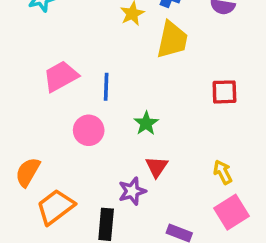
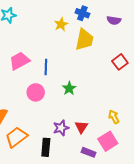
red square: (224, 92) -> (120, 62), moved, turned -35
red triangle: (157, 167) -> (81, 127), moved
pink square: (231, 212) -> (108, 141), moved

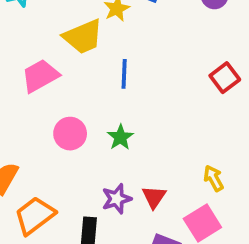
yellow trapezoid: (84, 40) -> (83, 37), moved, turned 55
blue line: (46, 67) -> (124, 74), moved
green star: (69, 88) -> (120, 137), moved

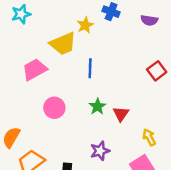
green star: (120, 137) -> (97, 107), moved
red triangle: (154, 197) -> (121, 114), moved
purple star: (117, 199) -> (100, 151), moved

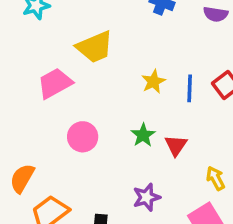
yellow star: (85, 25) -> (153, 82), moved
blue line: (90, 68) -> (190, 88), moved

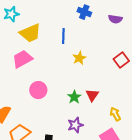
yellow trapezoid: (95, 47) -> (30, 33), moved
blue line: (190, 88) -> (63, 36), moved
green star: (143, 135) -> (74, 97), moved

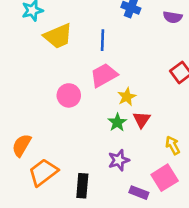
yellow star: (79, 58) -> (127, 97), moved
pink trapezoid: (22, 59) -> (104, 75), moved
pink circle: (38, 90) -> (69, 95), moved

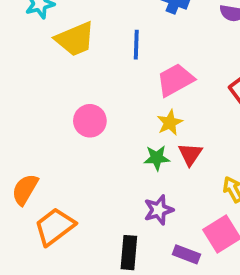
pink trapezoid: (104, 75) -> (175, 80), moved
green star: (117, 122) -> (157, 158), turned 30
black rectangle: (82, 186) -> (129, 253), moved

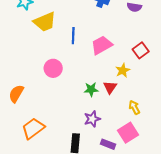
blue line: (136, 45) -> (73, 36), moved
yellow star: (170, 123) -> (123, 70), moved
orange semicircle: (25, 189) -> (16, 94), moved

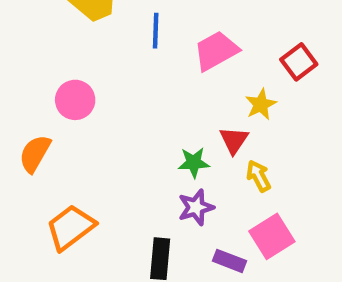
pink circle: (53, 68) -> (75, 100), moved
green star: (91, 89) -> (194, 163), moved
yellow arrow: (134, 107) -> (259, 176), moved

